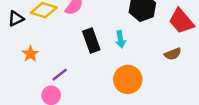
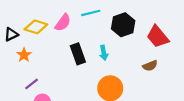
orange star: (30, 54) -> (24, 55), moved
purple line: (60, 75) -> (32, 84), moved

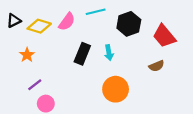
black triangle: (11, 34) -> (14, 21), moved
black rectangle: (78, 54) -> (82, 54), turned 42

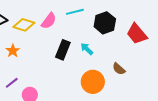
cyan arrow: (109, 53) -> (87, 49), turned 144
brown semicircle: (156, 66) -> (119, 69), moved, turned 64
purple line: (35, 85) -> (12, 83), moved

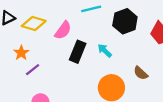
pink semicircle: (49, 21) -> (63, 30), moved
purple line: (12, 83) -> (33, 70), moved

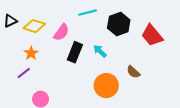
orange star: (21, 53) -> (31, 53), moved
purple line: (33, 70) -> (24, 73), moved

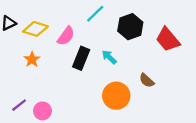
cyan line: (87, 13) -> (95, 14), turned -30
purple line: (24, 73) -> (19, 105), moved

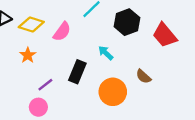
black rectangle: (81, 58) -> (77, 72), moved
purple line: (19, 105) -> (45, 85), moved

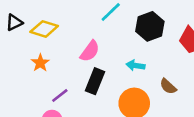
pink semicircle: (62, 32) -> (90, 51), moved
cyan arrow: (106, 53) -> (135, 65), moved, turned -35

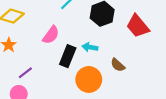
black rectangle: (95, 81) -> (68, 56), moved

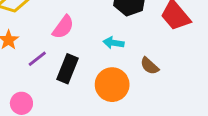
black rectangle: (68, 56) -> (68, 69), moved
purple line: (25, 73) -> (37, 59), moved

